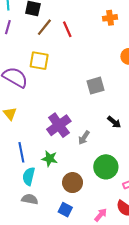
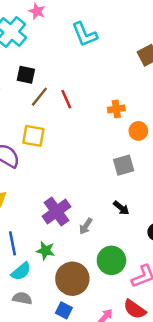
orange cross: (110, 18) -> (116, 109), moved
gray square: (95, 86) -> (124, 165), moved
cyan semicircle: (29, 176) -> (21, 271), turned -144
brown circle: (73, 183) -> (72, 279), size x1.4

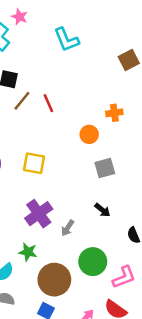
orange cross: (116, 109) -> (114, 113), moved
orange circle: (138, 131) -> (89, 134), moved
yellow square: (33, 136) -> (34, 163), moved

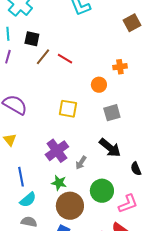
red line: (48, 103) -> (65, 59), turned -35
yellow square: (34, 163) -> (68, 109), moved
black arrow: (102, 210) -> (110, 148), size x1.6
green star: (28, 252) -> (59, 183), moved

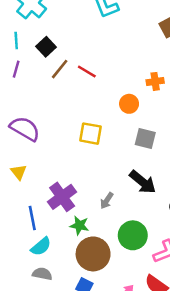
black square: (32, 39) -> (46, 47), turned 35
gray square: (112, 113) -> (145, 139), turned 30
purple cross: (57, 151) -> (62, 197), moved

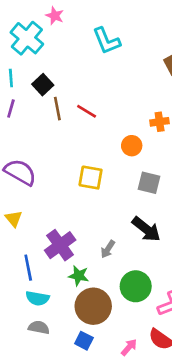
brown line: (60, 69) -> (57, 109), turned -50
cyan semicircle: (41, 247) -> (37, 298), turned 50

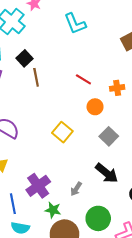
red line: (87, 111) -> (83, 79), moved
yellow square: (91, 178) -> (62, 132), turned 30
gray square: (149, 183) -> (109, 136), turned 30

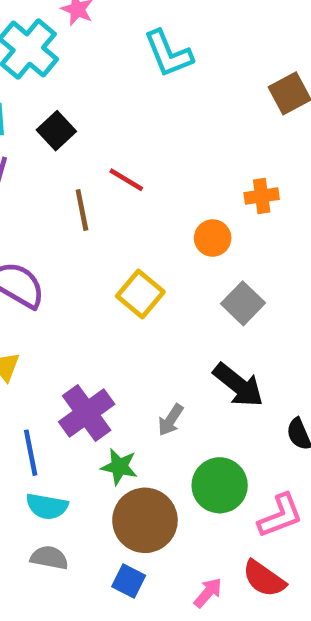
brown line: (36, 77) -> (82, 210), moved
red line: (83, 79) -> (126, 180), moved

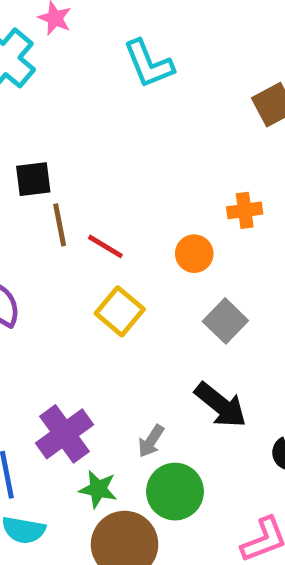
black square: (56, 131) -> (33, 179), moved, turned 36
red line: (126, 180) -> (105, 246), moved
green circle: (220, 485) -> (175, 492), moved

